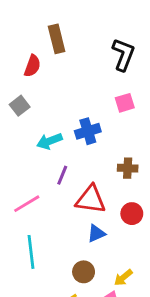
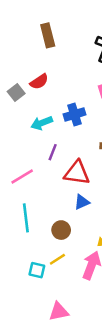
red semicircle: (32, 66) -> (39, 82), moved, turned 36
brown circle: (84, 272) -> (61, 230), moved

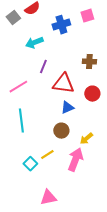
blue cross: (75, 114) -> (61, 25), moved
brown circle: (61, 230) -> (61, 131), moved
cyan square: (37, 270) -> (30, 164), turned 32

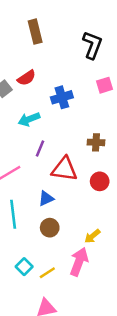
pink square: (87, 16) -> (105, 85), moved
blue triangle: (67, 108) -> (46, 198), moved
brown circle: (61, 131) -> (50, 228), moved
yellow line: (47, 155) -> (47, 273), moved

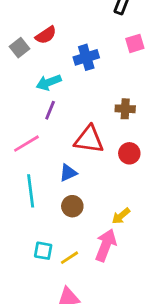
purple line: (40, 148) -> (50, 110), moved
cyan square: (24, 267) -> (43, 251), turned -35

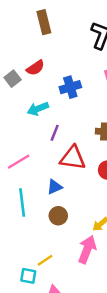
purple line: (50, 110) -> (55, 133), moved
cyan square: (43, 251) -> (28, 276), moved
yellow line: (70, 258) -> (45, 260), moved

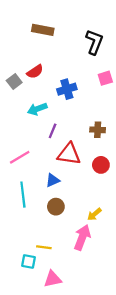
brown rectangle: (44, 22) -> (43, 30), turned -65
yellow line: (45, 260) -> (44, 247), turned 40

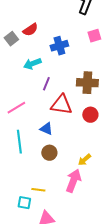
brown cross: (98, 130) -> (87, 83), size x1.5
blue triangle: (53, 180) -> (46, 129), turned 48

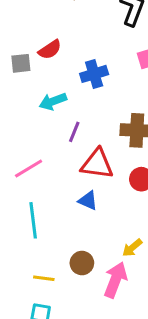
gray square: (11, 39) -> (21, 63), turned 32
blue triangle: (46, 129) -> (88, 201), moved
brown circle: (49, 153) -> (82, 263), moved
yellow line: (38, 190) -> (44, 278), moved

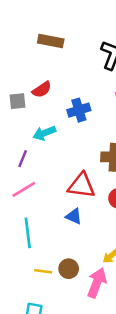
purple line: (74, 132) -> (23, 159), moved
yellow line: (44, 278) -> (43, 271), moved

